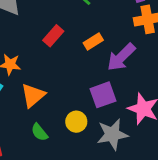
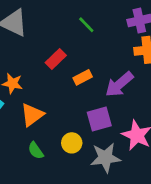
orange rectangle: (93, 41) -> (83, 77), moved

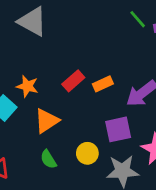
green line: (86, 25) -> (138, 19), moved
red rectangle: (56, 59) -> (73, 81), moved

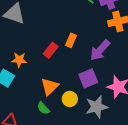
orange rectangle: (103, 84) -> (71, 40), moved, turned -32
orange triangle: (47, 121) -> (50, 87), moved

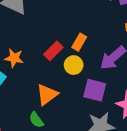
purple square: (88, 78) -> (95, 90), turned 30
yellow circle: (70, 99) -> (74, 65), moved

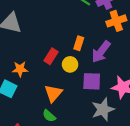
orange rectangle: (79, 42) -> (79, 43), moved

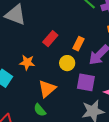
red rectangle: (51, 56) -> (50, 39), moved
orange star: (20, 69) -> (27, 62), moved

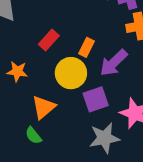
yellow circle: (67, 63) -> (71, 73), size x1.5
purple square: (86, 82) -> (96, 99), turned -30

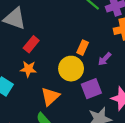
red rectangle: (49, 40) -> (31, 44), moved
purple arrow: (114, 63) -> (105, 59), size x0.6

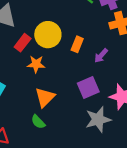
orange star: (28, 69) -> (36, 64), moved
yellow circle: (71, 69) -> (48, 35), moved

